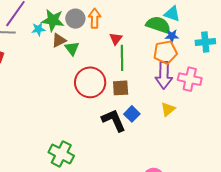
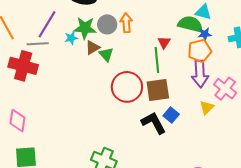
red triangle: (116, 39) -> (164, 42), moved
pink cross: (190, 79) -> (225, 89), moved, turned 30
brown square: (121, 88) -> (158, 90), size x1.4

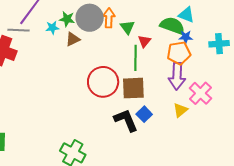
gray circle: (107, 24) -> (90, 18), size x1.4
green star: (85, 28) -> (67, 19), size x0.7
green triangle: (106, 54) -> (127, 27), moved

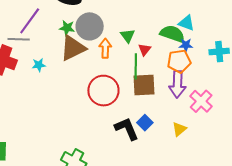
orange arrow: (109, 18) -> (105, 48), moved
cyan star: (52, 28) -> (39, 65), moved
brown triangle: (73, 39) -> (73, 48), size x1.8
brown square: (133, 88) -> (144, 85), moved
yellow triangle: (180, 110) -> (179, 129), moved

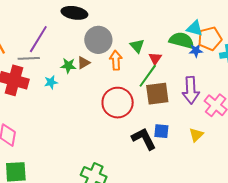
green star: (67, 28) -> (68, 66), moved
brown triangle: (73, 48) -> (84, 63), size x0.5
orange pentagon: (179, 61) -> (210, 39), moved
green line: (136, 66) -> (148, 76), turned 40
blue square: (145, 123) -> (161, 131), turned -35

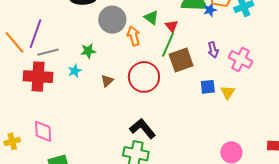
purple line: (38, 39) -> (35, 34), moved
brown triangle: (84, 63) -> (107, 81), moved
purple arrow: (191, 90) -> (213, 50), size x0.6
blue square: (161, 131) -> (208, 87), moved
black L-shape: (144, 139) -> (143, 129), moved

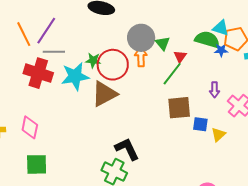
gray circle: (112, 20) -> (141, 38), moved
brown square: (181, 60) -> (179, 108), moved
cyan star: (75, 71) -> (75, 76), size x2.0
red circle: (144, 77) -> (113, 65), moved
brown triangle: (107, 81) -> (104, 94), size x2.0

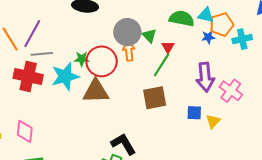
green semicircle: (207, 40) -> (182, 18), moved
purple arrow: (215, 90) -> (205, 77), size x1.8
brown triangle: (104, 94) -> (96, 91), turned 32
brown square: (179, 108) -> (155, 98), moved

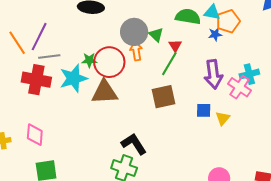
cyan cross: (242, 39) -> (249, 74), moved

